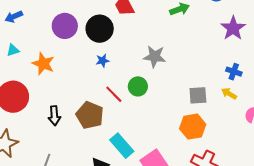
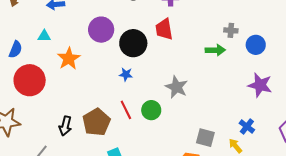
purple star: (233, 28) -> (260, 85), turned 30
black arrow: (54, 116) -> (65, 126), moved

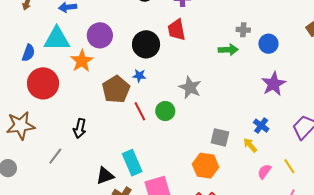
purple circle: (101, 30) -> (100, 35), moved
cyan triangle: (44, 36) -> (57, 39), size x2.0
purple star: (260, 85) -> (274, 84), turned 30
brown pentagon: (96, 122) -> (116, 89), moved

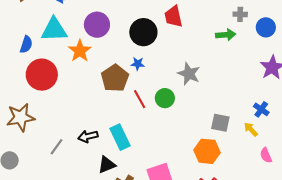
black arrow: (80, 128) -> (88, 136), moved, turned 66
cyan rectangle: (132, 163) -> (120, 137), moved
pink semicircle: (264, 172) -> (266, 155), turned -56

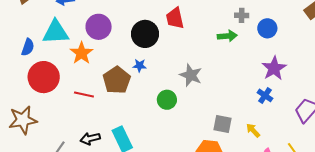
red line: (140, 99) -> (84, 95), moved, turned -48
blue cross: (261, 109) -> (265, 95), moved

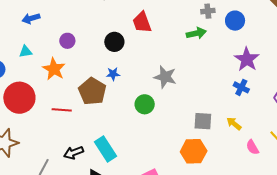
purple circle: (99, 27) -> (67, 41), size x0.6
cyan triangle: (56, 32) -> (26, 52), size x0.5
black circle: (145, 34) -> (114, 42), size x0.7

